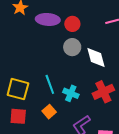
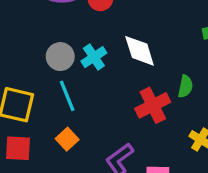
gray circle: (72, 47) -> (60, 57), moved
cyan cross: (71, 93) -> (94, 57), moved, turned 35

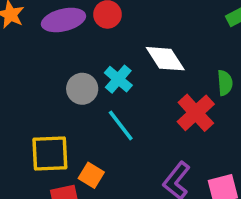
cyan line: (67, 96) -> (121, 125), moved
orange square: (67, 139) -> (91, 175), moved

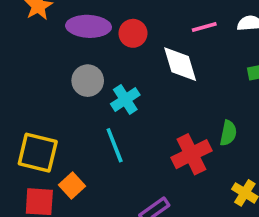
white diamond: (165, 59) -> (180, 64), moved
gray circle: (82, 89) -> (88, 81), moved

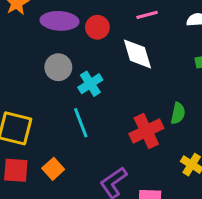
pink line: (204, 27) -> (147, 15), moved
orange square: (72, 186) -> (53, 169), moved

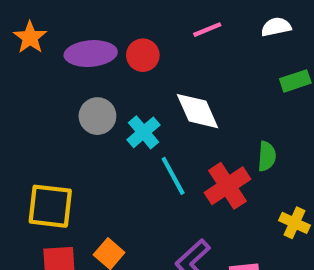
white diamond: (137, 54) -> (198, 111), moved
cyan line: (81, 123) -> (173, 176), moved

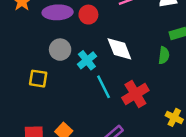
green semicircle: (267, 156) -> (164, 55), moved
yellow square: (50, 206) -> (38, 79), moved, size x0.7

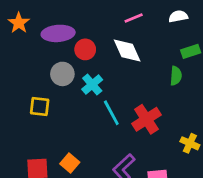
red circle: (88, 15) -> (85, 49), moved
white diamond: (119, 49) -> (127, 50), moved

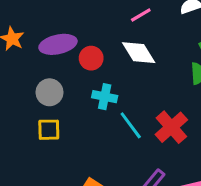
gray circle: (62, 74) -> (49, 92), moved
cyan cross: (92, 85) -> (105, 97), turned -30

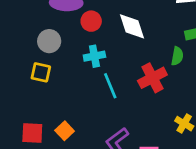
cyan cross: (105, 97) -> (94, 56), turned -36
red cross: (171, 127) -> (152, 78), moved

